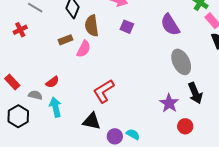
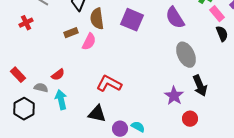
purple square: (127, 27) -> (132, 20), size x1.6
red L-shape: (104, 91) -> (109, 84), turned 60

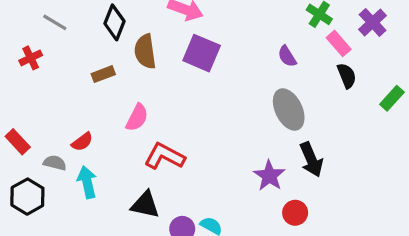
purple semicircle: (175, 18) -> (287, 56), moved, size x0.6
pink semicircle: (89, 42) -> (137, 118), moved

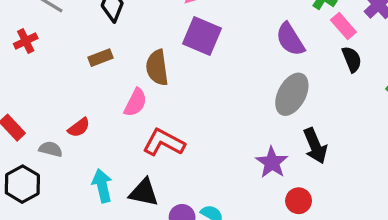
brown semicircle: (145, 51) -> (157, 68), moved
purple semicircle: (287, 56) -> (290, 39), size x1.5
gray ellipse: (289, 110) -> (292, 94), turned 54
cyan arrow: (87, 182) -> (102, 186), moved

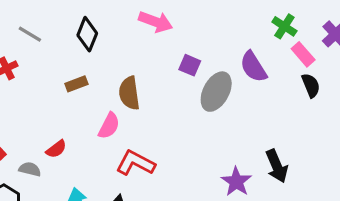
purple square: (202, 36) -> (190, 65), moved, size x0.6
gray ellipse: (292, 94) -> (216, 92), moved

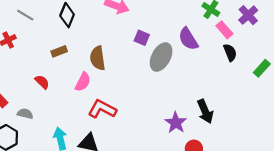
red semicircle: (56, 149) -> (42, 82), moved, turned -98

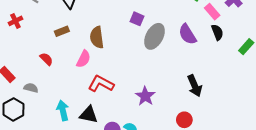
purple semicircle: (188, 39) -> (187, 34), moved
purple star: (176, 123) -> (145, 96), moved

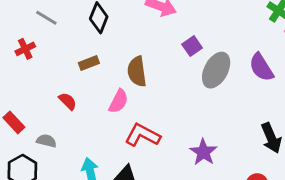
purple square: (137, 19) -> (192, 46), turned 32

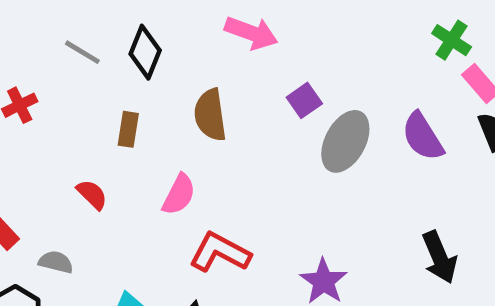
gray line: (46, 18) -> (82, 52), moved
brown rectangle: (89, 63) -> (128, 129), turned -60
brown semicircle: (137, 72) -> (210, 115), moved

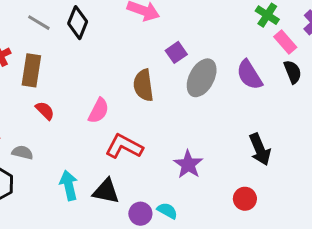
brown semicircle: (210, 115) -> (143, 85), moved
brown rectangle: (128, 129) -> (31, 70), moved, size x1.5

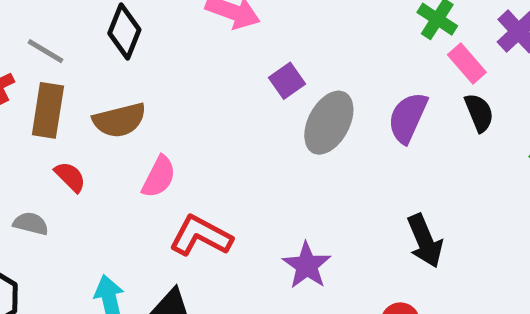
gray line: (39, 23) -> (46, 51), moved
purple semicircle: (249, 75) -> (408, 118), turned 56
brown semicircle: (143, 85) -> (119, 120), moved, turned -96
gray semicircle: (22, 152) -> (31, 224), moved

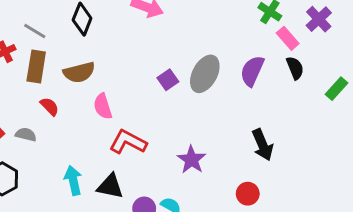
purple square: (287, 81) -> (168, 80), moved
pink semicircle: (159, 177) -> (103, 106), turned 135

